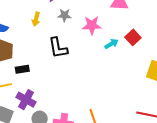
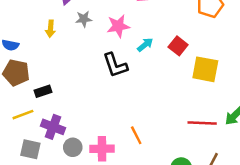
red square: (133, 37) -> (178, 46), moved
black L-shape: (58, 48) -> (115, 65), moved

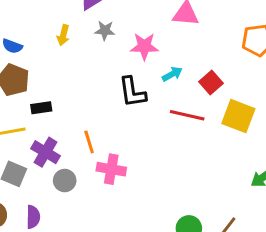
red line: (202, 123) -> (187, 115), moved
orange line: (136, 135) -> (89, 142), moved
pink cross: (102, 149) -> (111, 169), moved

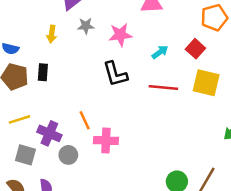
cyan arrow: (172, 74) -> (160, 52), moved
red square: (211, 82) -> (195, 49), moved
black rectangle: (41, 108) -> (43, 72), moved, turned -70

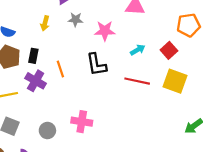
orange line: (85, 120) -> (60, 69), moved
purple cross: (49, 133) -> (36, 81), moved

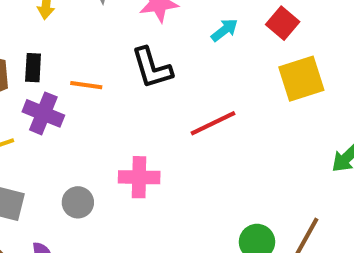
orange line: (60, 69) -> (86, 85), turned -56
red line: (137, 81) -> (213, 123), moved, turned -30
yellow square: (175, 81) -> (301, 79), turned -30

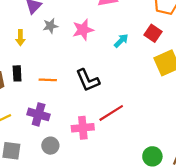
black L-shape: (152, 68) -> (88, 80), moved
purple cross: (43, 113) -> (39, 114), moved
red line: (213, 123) -> (111, 113), moved

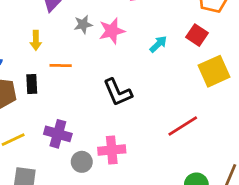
gray star: (50, 26) -> (83, 24), moved
orange line: (48, 80) -> (61, 65), moved
red line: (111, 113) -> (183, 126), moved
gray circle: (50, 146) -> (82, 162), moved

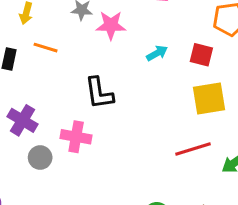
red square: (197, 35) -> (201, 55), turned -35
red line: (183, 126) -> (193, 149), moved
pink cross: (112, 150) -> (76, 137), moved

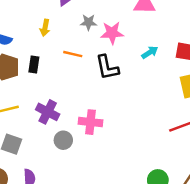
orange line: (46, 48) -> (73, 54), moved
black L-shape: (99, 93) -> (107, 67), moved

